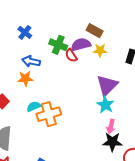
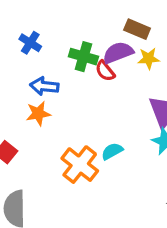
cyan semicircle: (34, 106) -> (112, 151), moved
orange cross: (49, 114) -> (80, 165), turned -30

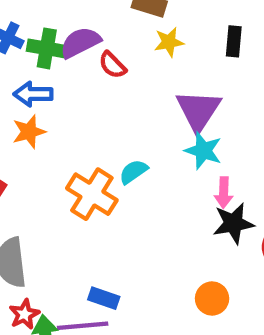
purple semicircle: (118, 53) -> (80, 42), moved
green cross: (83, 57) -> (47, 48), moved

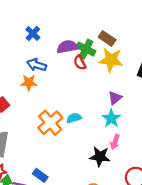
yellow star: (169, 42) -> (111, 60), size x1.6
green cross: (47, 48) -> (86, 49), moved
purple triangle: (198, 110) -> (115, 98), size x0.6
black star: (233, 223) -> (100, 157), moved

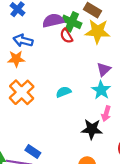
orange cross: (50, 123) -> (22, 92), moved

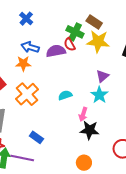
purple semicircle: (53, 21) -> (56, 51), moved
pink arrow: (106, 114) -> (83, 114), moved
blue rectangle: (33, 152) -> (36, 137), moved

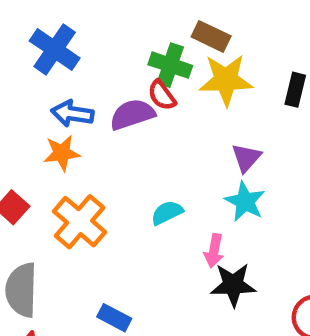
blue cross: (26, 19) -> (55, 49), size x1.5

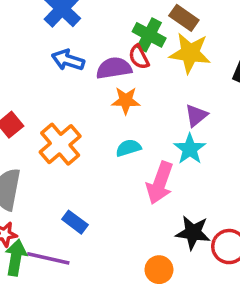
orange star: (62, 153) -> (126, 100), moved
pink arrow: (214, 251) -> (160, 183), size x1.6
black star: (233, 285) -> (193, 233), moved

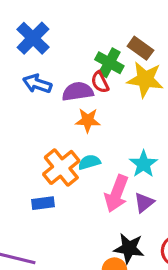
purple triangle: (196, 115) -> (144, 203), moved
orange cross: (60, 144) -> (61, 167), moved
blue rectangle: (75, 222) -> (43, 203), moved, turned -45
black star: (193, 233) -> (129, 248), moved

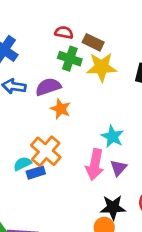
red semicircle: (100, 82) -> (64, 32), moved, turned 138
orange star: (88, 120) -> (61, 109), turned 30
cyan semicircle: (89, 162) -> (22, 164), moved
blue rectangle: (43, 203) -> (36, 173), moved

